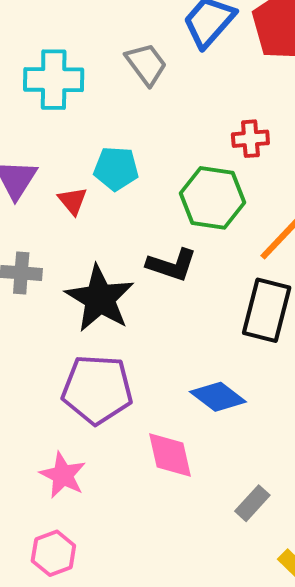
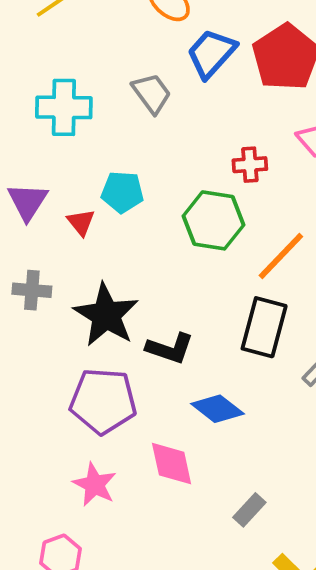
black L-shape: (172, 265) -> (170, 348), moved
pink star: (63, 475) -> (95, 485), moved

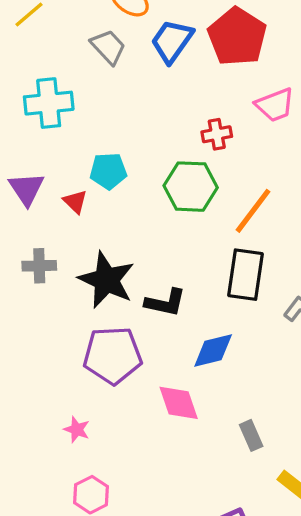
gray trapezoid: (152, 93) -> (108, 47), moved
blue diamond: (217, 409) -> (213, 351), turned -45
pink star: (95, 485) -> (77, 430), moved, size x0.7
gray rectangle: (249, 510) -> (251, 435), turned -60

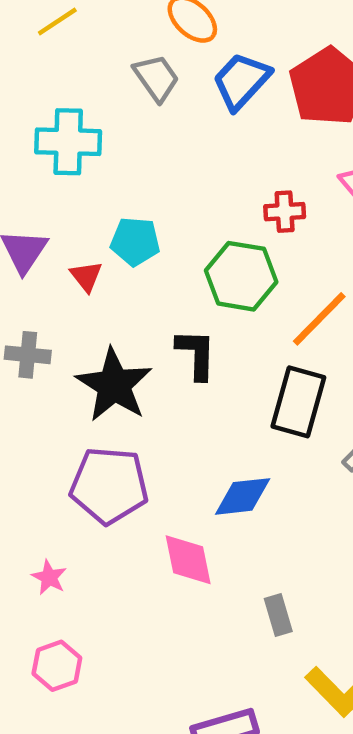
black L-shape: (165, 303) -> (196, 354), moved, turned -108

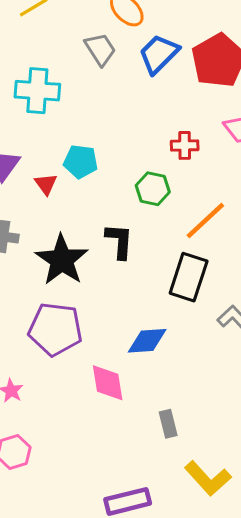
green hexagon: (241, 276) -> (153, 189), size x0.7

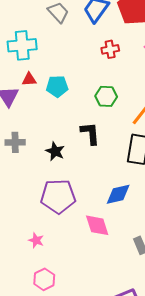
red cross: (185, 145) -> (110, 49), moved
red triangle: (46, 184) -> (29, 79), moved, turned -49
black star: (62, 260) -> (55, 151), size x0.6

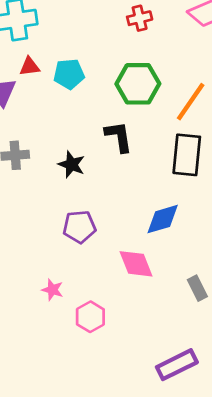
green hexagon: (106, 96) -> (138, 84), size x1.4
purple pentagon: (58, 196) -> (79, 227), size x0.7
pink hexagon: (44, 279) -> (90, 317), moved

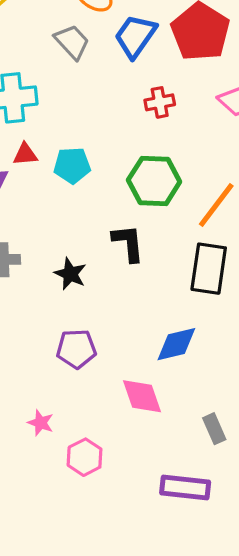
purple rectangle: (177, 365) -> (185, 487), moved, turned 30

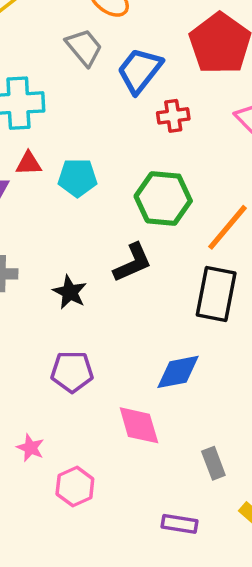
blue trapezoid: (135, 36) -> (140, 71), moved
black L-shape: (128, 243) -> (133, 263), turned 69
purple rectangle: (185, 487) -> (179, 524), size x0.7

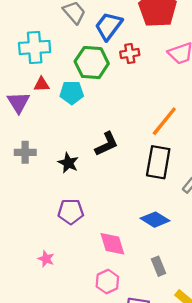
green hexagon: (163, 198) -> (92, 63), moved
blue diamond: (178, 372) -> (155, 220), moved, turned 44
pink hexagon: (75, 486) -> (107, 282), moved

